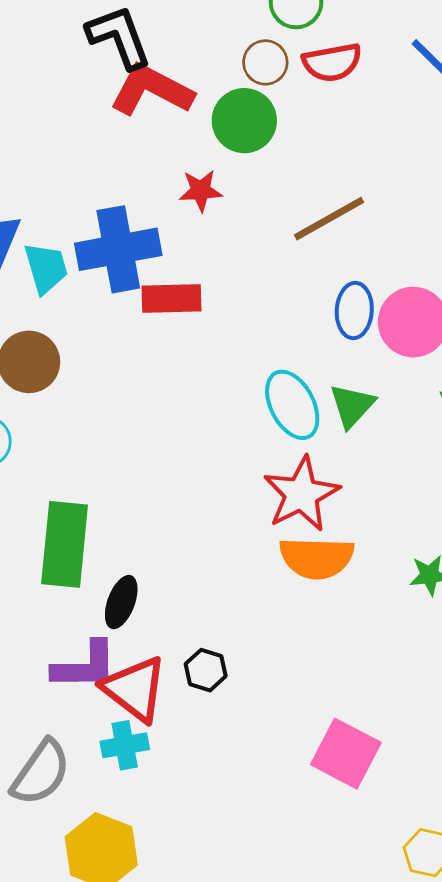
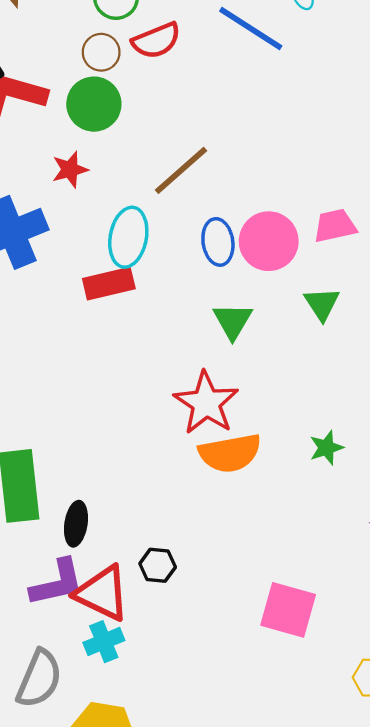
red rectangle: (171, 299) -> (109, 284), moved
cyan ellipse: (292, 405) -> (128, 237), moved, turned 50

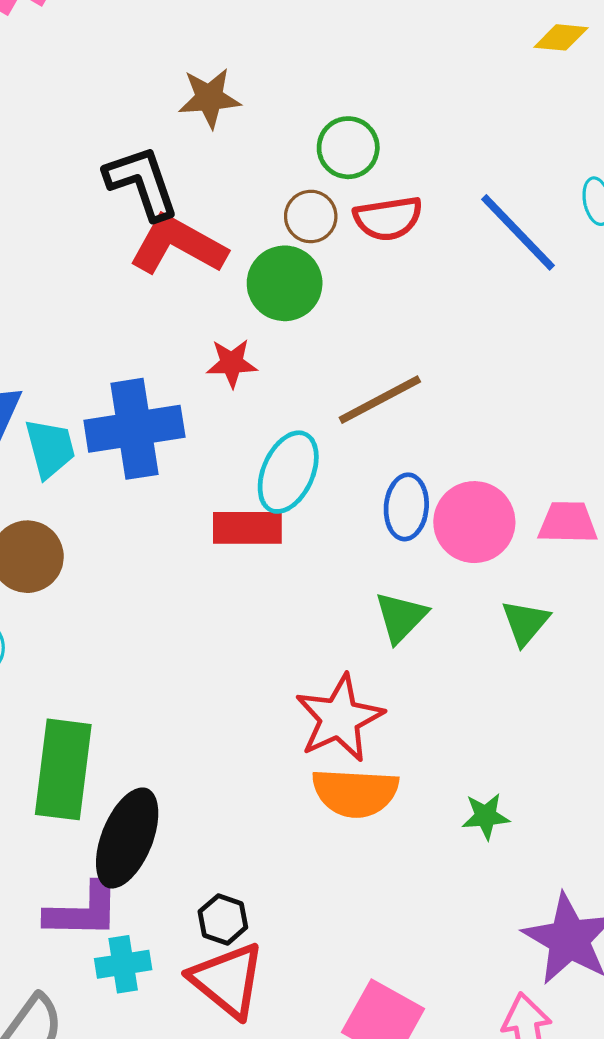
black ellipse: (76, 524) -> (127, 838), size x1.6
red triangle: (102, 593) -> (228, 980), moved
cyan cross: (104, 642) -> (123, 964), moved

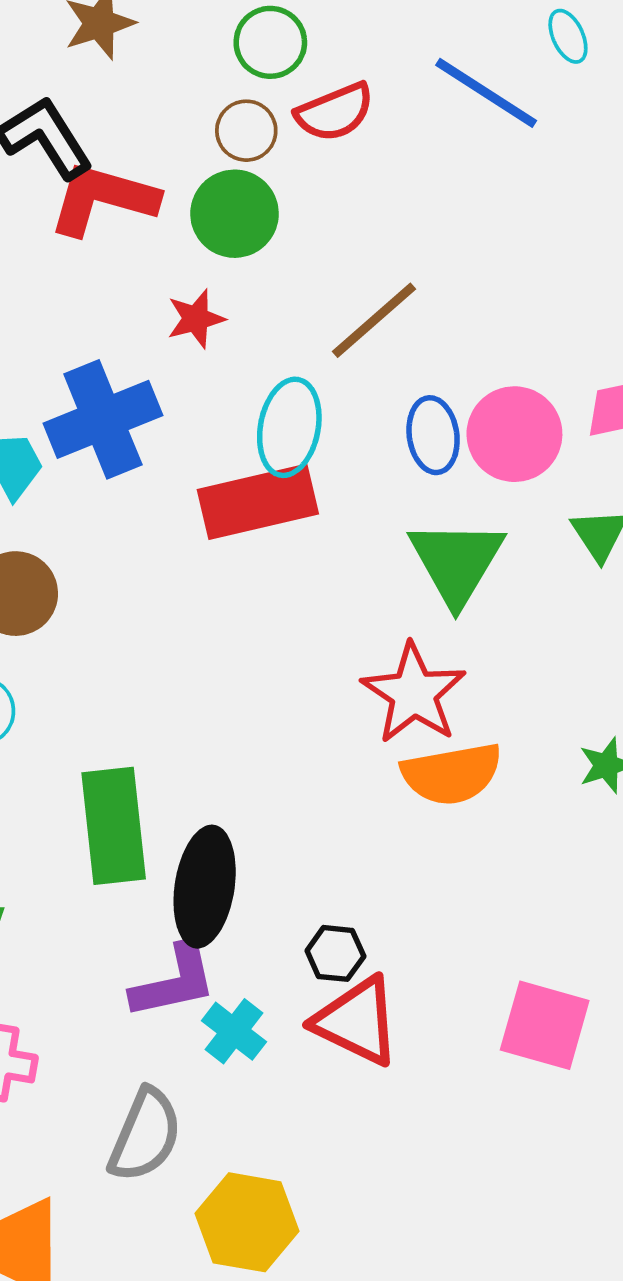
red rectangle: (247, 528) -> (258, 502), size x1.4
green triangle: (401, 617) -> (456, 562), size x1.5
cyan cross: (123, 964) -> (234, 1031), turned -30

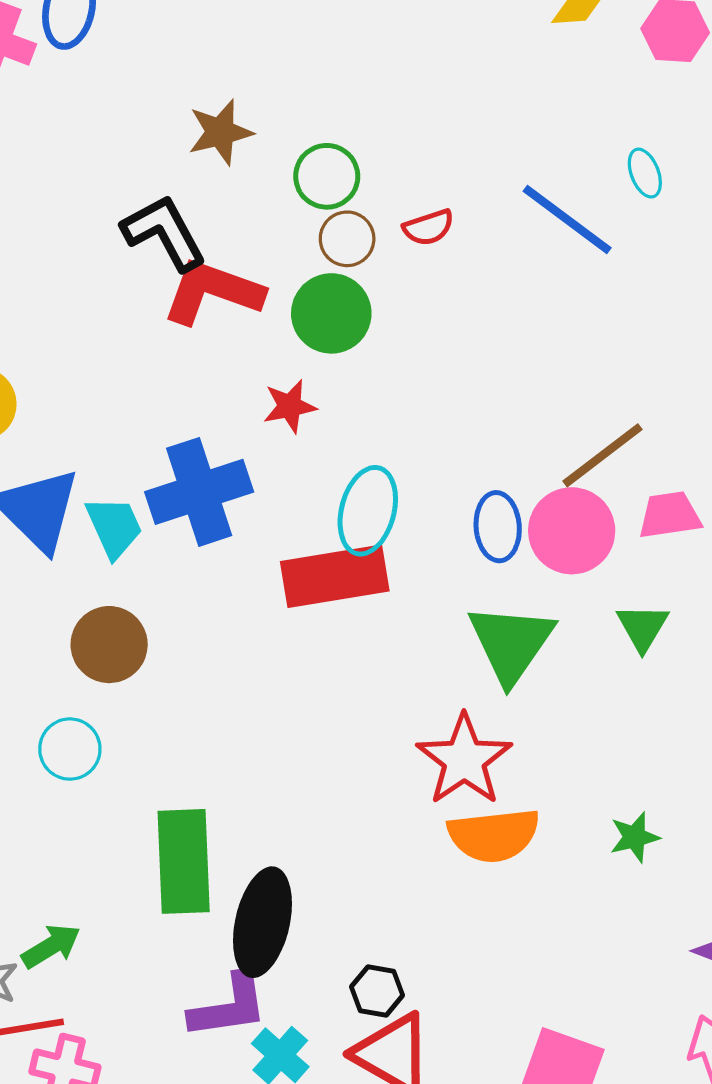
green circle: (270, 42) -> (327, 176), moved
red semicircle: (335, 112) -> (428, 227), size x0.7
brown line: (374, 320) -> (602, 455), moved

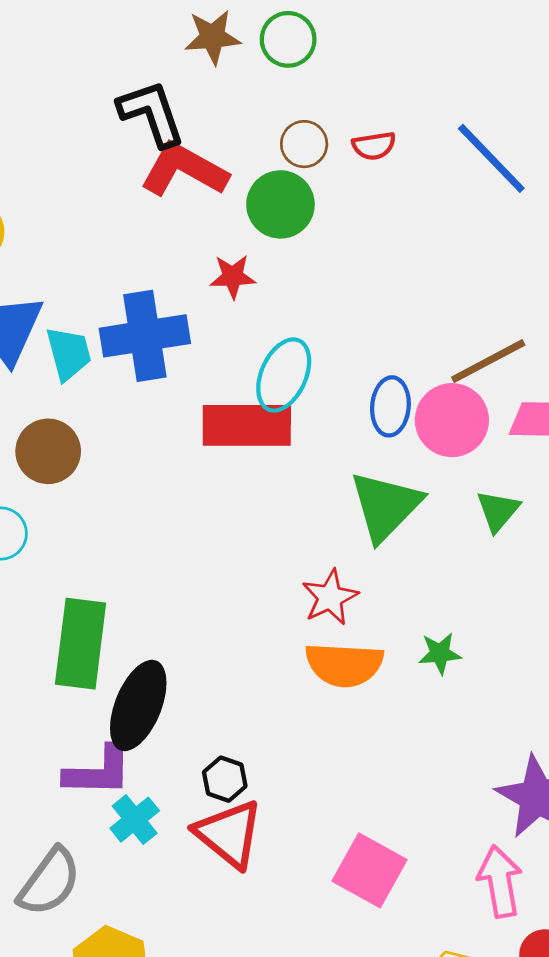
green circle: (327, 176) -> (288, 39), moved
red star: (464, 760) -> (330, 597), size x0.7
green star: (635, 837) -> (440, 653), moved

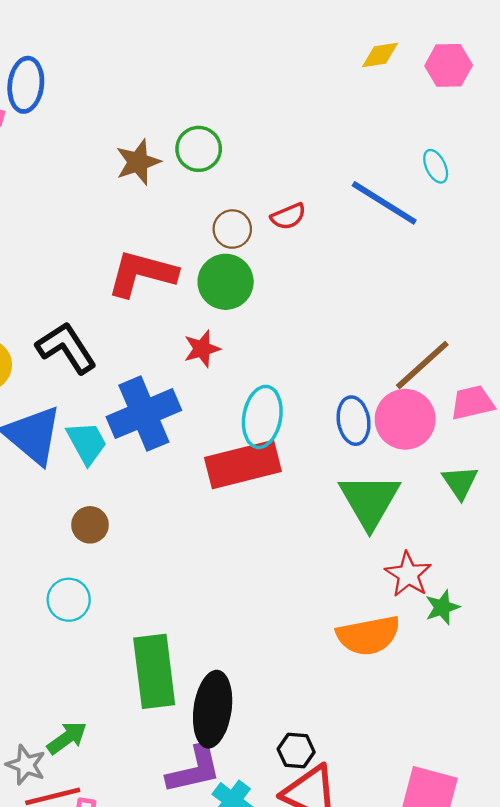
black L-shape: (151, 113) -> (66, 348), moved
brown circle: (48, 451) -> (90, 525), size x0.7
red star: (330, 597) -> (408, 574), moved

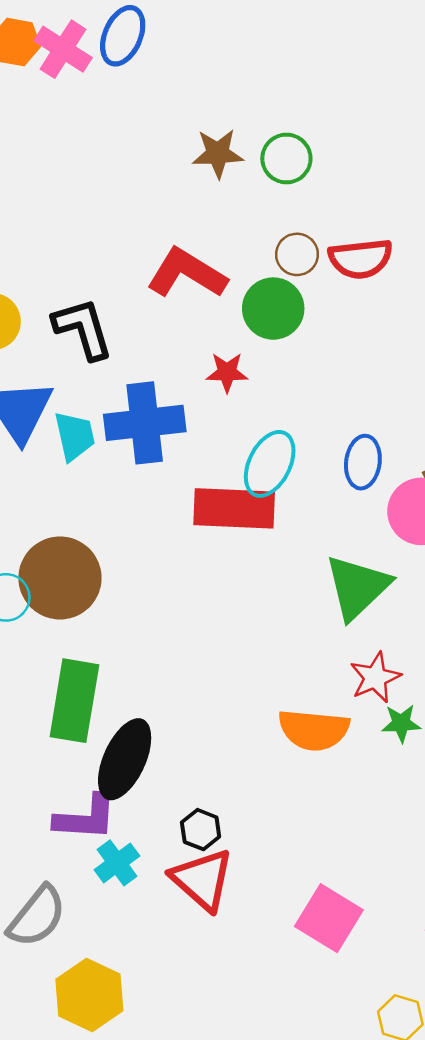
red semicircle: (288, 216) -> (361, 259), size x1.6
blue ellipse: (354, 421) -> (363, 462), moved
brown circle: (90, 525) -> (60, 578), moved, size x2.0

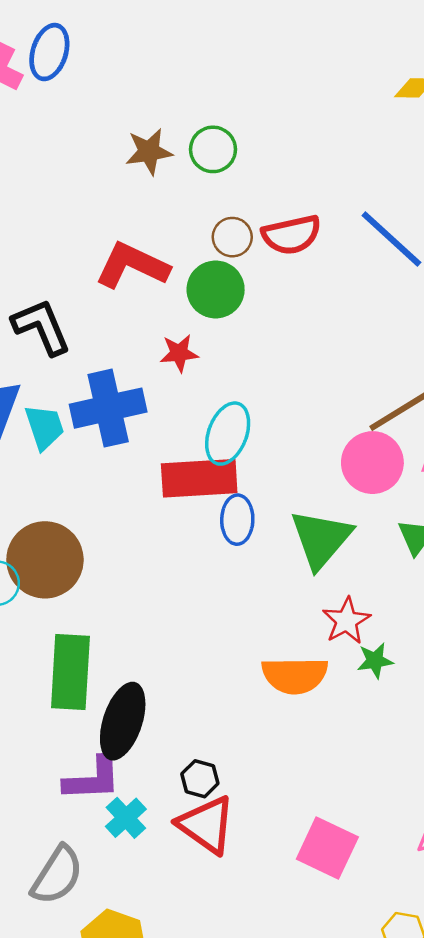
blue ellipse: (363, 462) -> (237, 520), moved

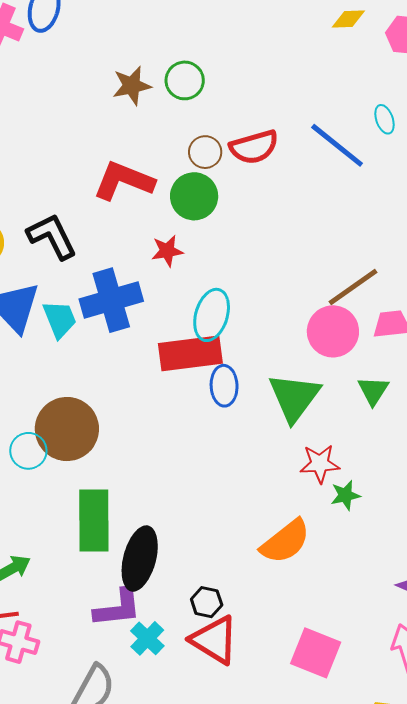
red star: (346, 621) -> (320, 464), turned 30
orange semicircle: (295, 675) -> (285, 541), moved, turned -34

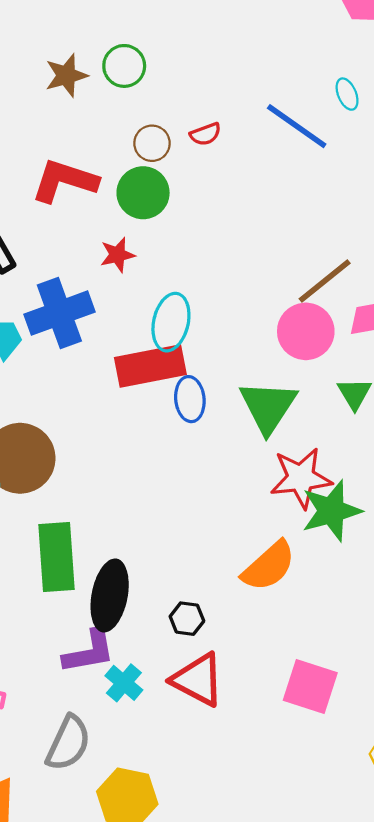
red semicircle: (254, 147) -> (205, 134), size x0.6
red star: (320, 464) -> (301, 478), size x1.4
green star: (345, 495) -> (331, 511), size x1.8
black hexagon: (207, 602) -> (187, 619), moved

